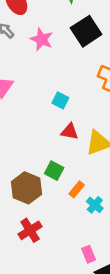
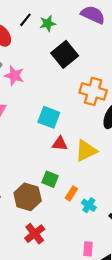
pink star: (42, 39) -> (14, 76), moved
cyan square: (60, 100) -> (49, 117), size x1.5
pink rectangle: (89, 254) -> (88, 249), turned 32

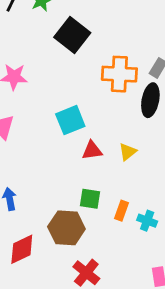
cyan square: (49, 117) -> (70, 120), turned -30
yellow triangle: (86, 151) -> (128, 152), size x0.6

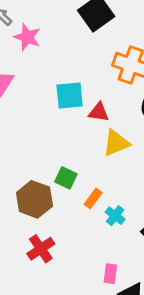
red triangle: (92, 150) -> (99, 112), moved
yellow triangle: (128, 152) -> (116, 143), size x1.5

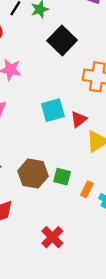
red triangle: (99, 112) -> (79, 119), turned -36
brown hexagon: (34, 199) -> (33, 173), moved

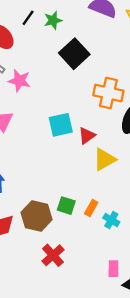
brown hexagon: (33, 173) -> (37, 216), moved
green square: (62, 177) -> (66, 206), moved

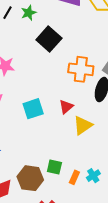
cyan square: (61, 125) -> (33, 109), moved
orange rectangle: (91, 208) -> (74, 177), moved
cyan cross: (111, 220) -> (93, 176), turned 32

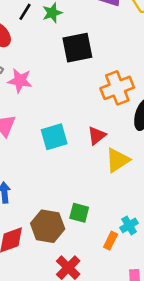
black square: (49, 39) -> (77, 48), turned 35
orange cross: (81, 69) -> (117, 88), turned -30
orange rectangle: (74, 177) -> (111, 241), moved

